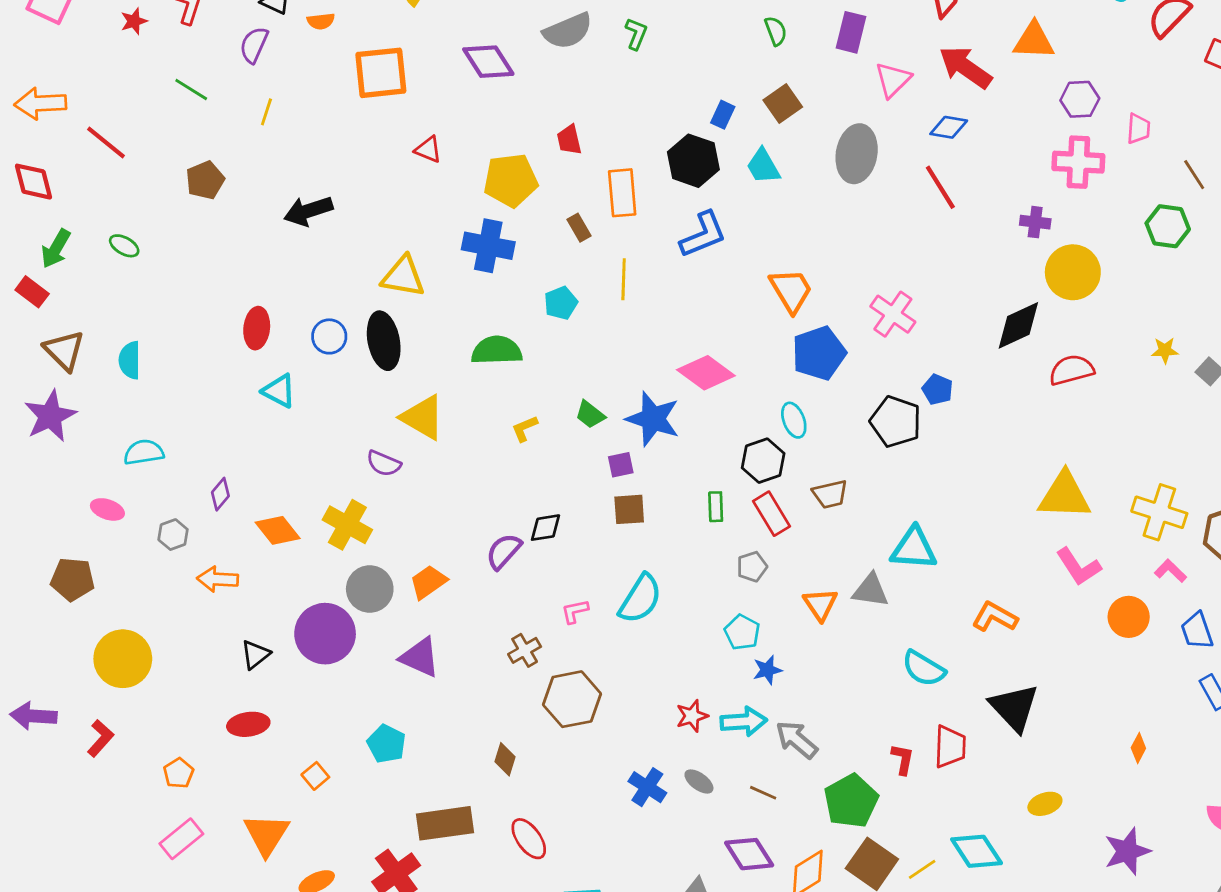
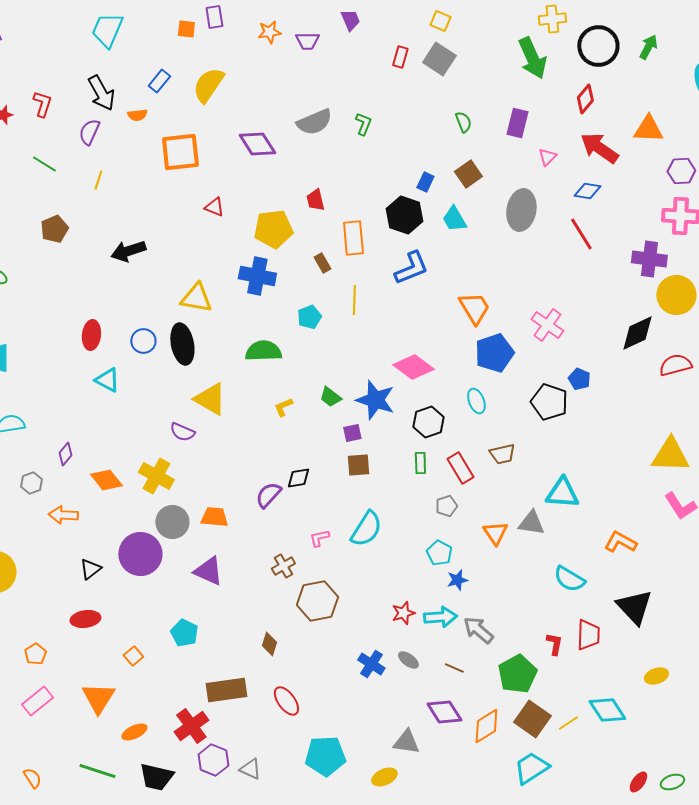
pink triangle: (893, 80) -> (547, 157), size x0.7
purple cross: (1035, 222) -> (649, 259), size x1.6
black hexagon: (763, 461) -> (428, 422), moved
orange trapezoid: (428, 582) -> (214, 517), turned 40

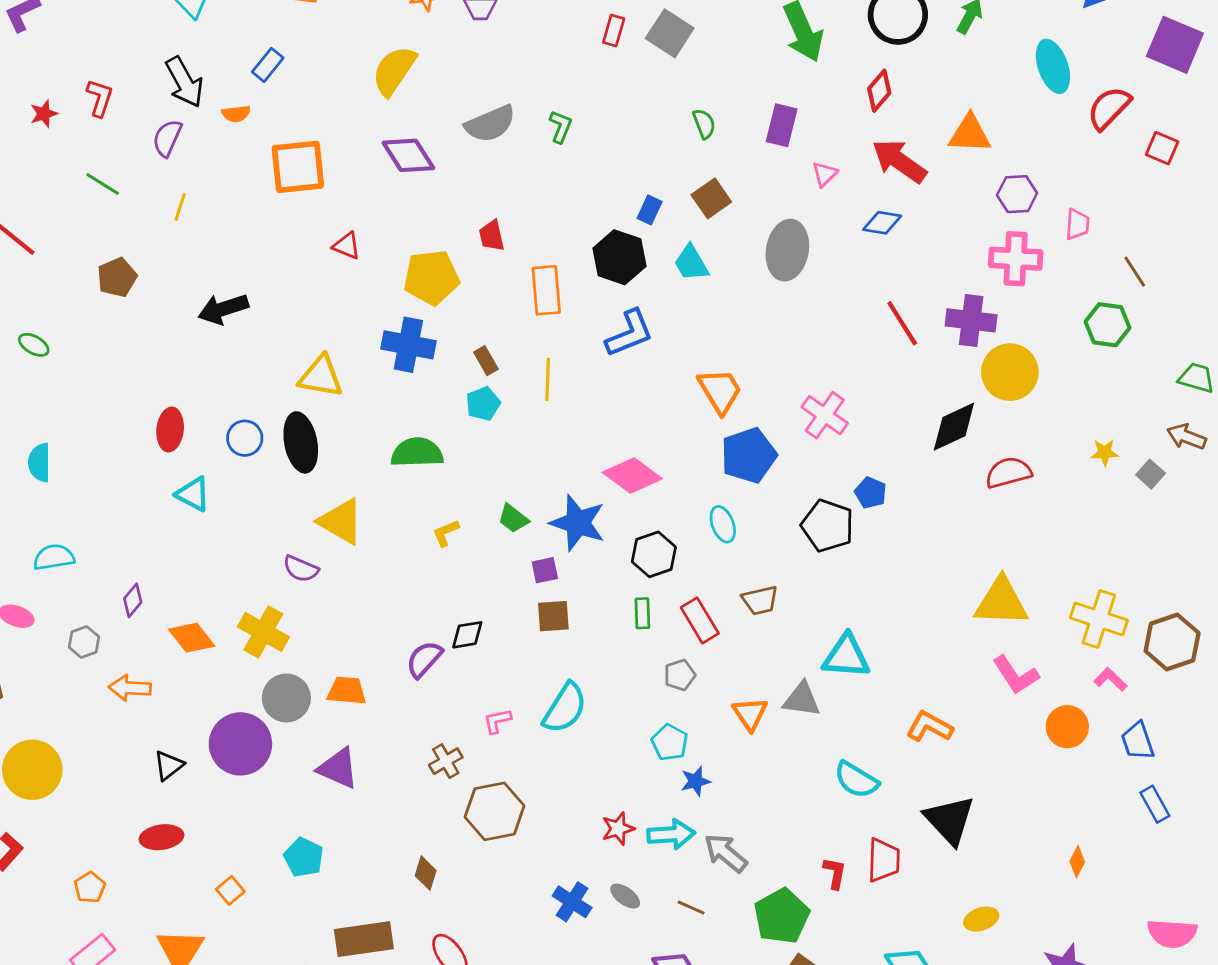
yellow semicircle: (208, 85) -> (394, 71), moved
red line: (581, 234) -> (902, 323), moved
brown rectangle: (322, 263) -> (486, 361), moved

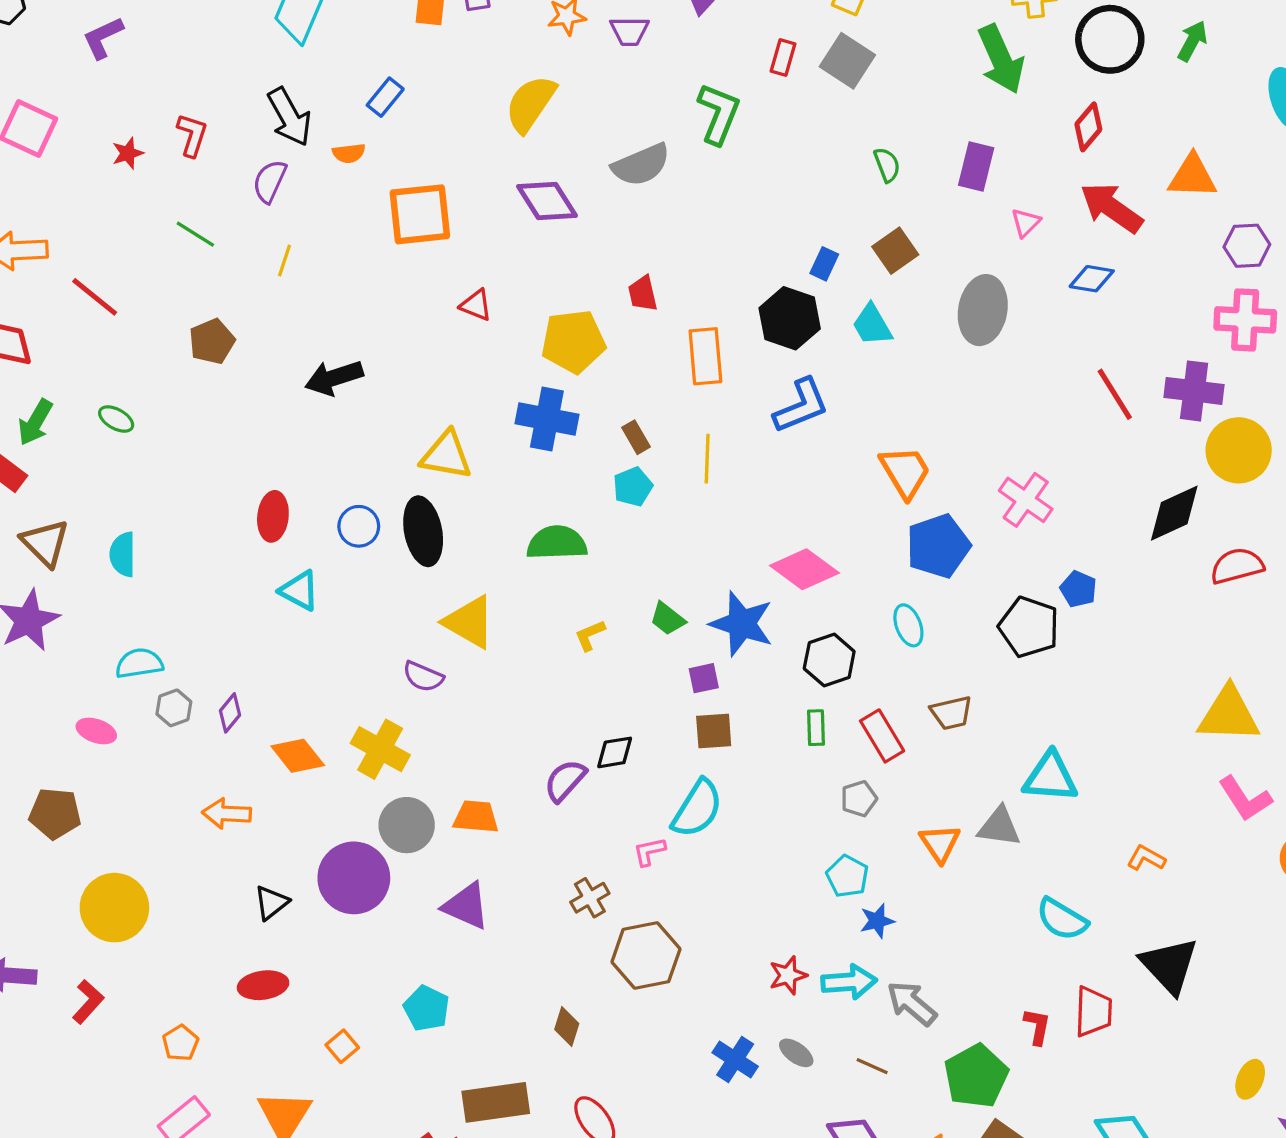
green L-shape: (561, 127) -> (719, 114), moved, size x1.6
gray hexagon: (84, 642) -> (174, 708), moved
cyan semicircle: (565, 708) -> (697, 809), moved
orange L-shape: (929, 727) -> (1146, 858), size x0.7
yellow ellipse: (981, 919) -> (1250, 1079), moved, turned -48

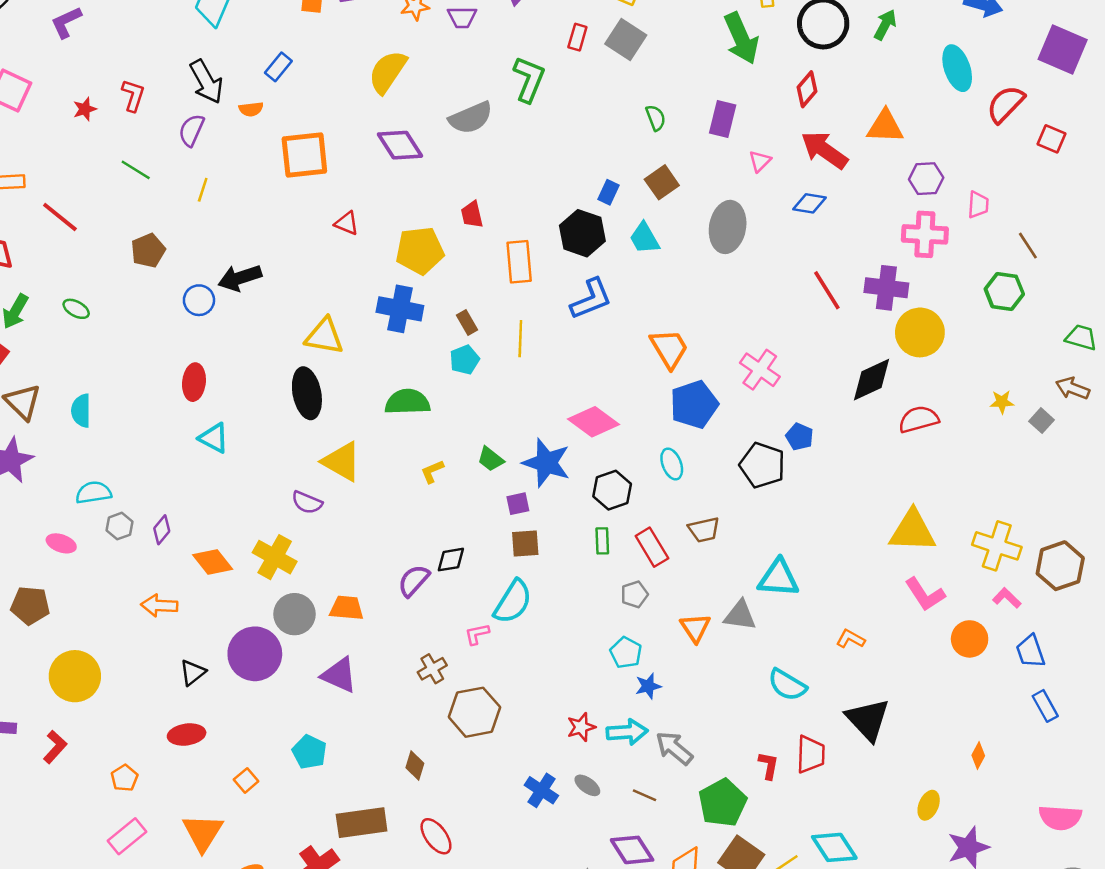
blue circle: (359, 526) -> (199, 300), moved

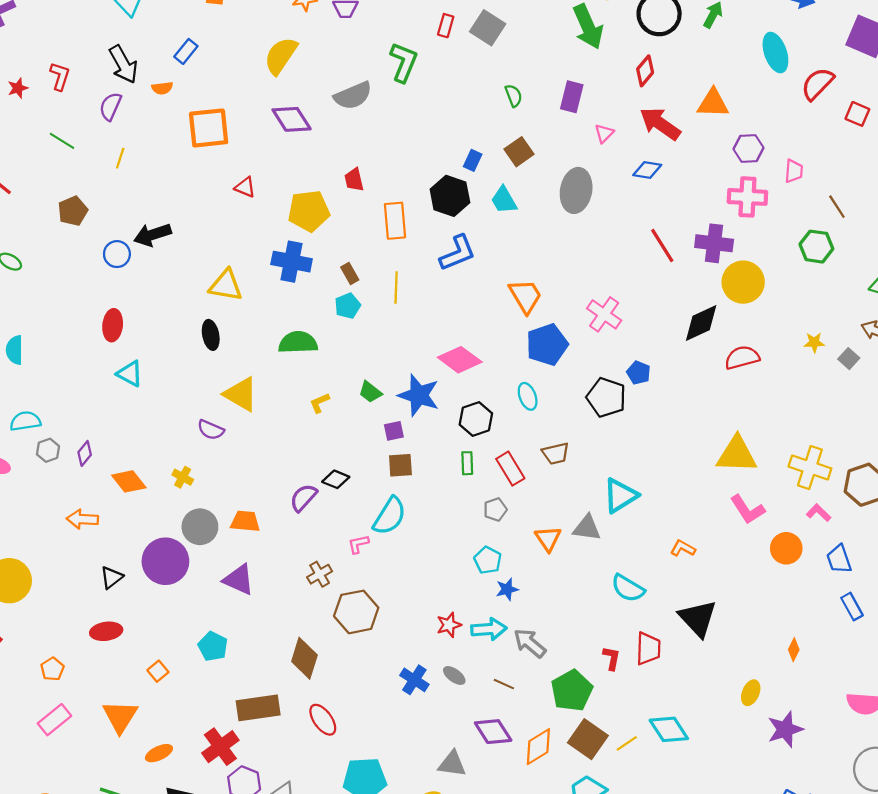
black ellipse: (307, 393) -> (211, 335), size x0.7
yellow cross: (275, 557) -> (183, 477), size x0.6
black diamond: (451, 560) -> (336, 479), turned 32
cyan triangle: (778, 578) -> (620, 496), turned -36
brown diamond: (415, 766) -> (304, 658), size x1.6

